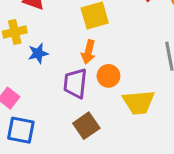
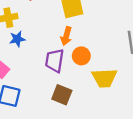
blue star: (38, 53) -> (17, 39), moved
brown square: (86, 126) -> (62, 95), turned -36

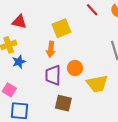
orange arrow: (66, 36) -> (51, 49), moved

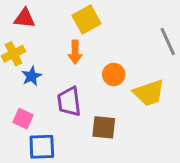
purple trapezoid: (53, 75) -> (69, 102), moved

